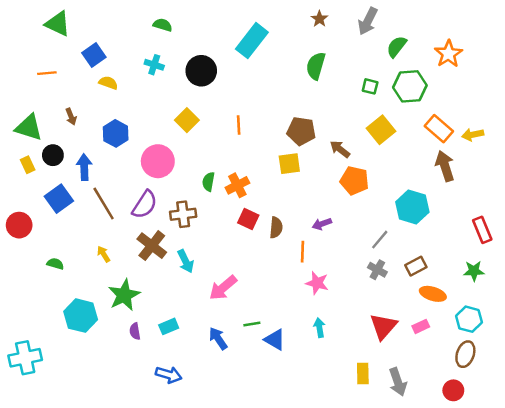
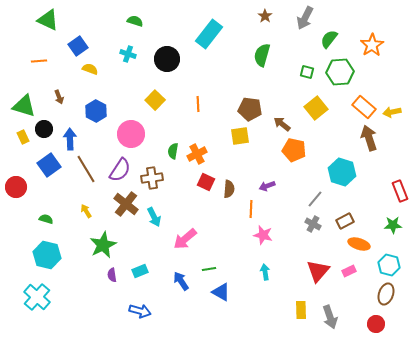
cyan hexagon: (81, 316) -> (47, 255), moved
blue triangle: (275, 340) -> (221, 292), moved
cyan cross: (25, 358) -> (37, 297), moved, turned -36

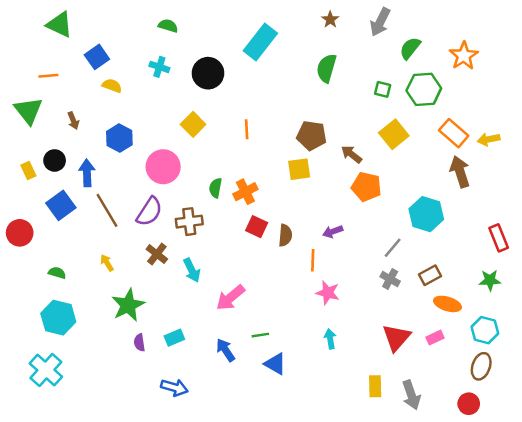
green triangle: (24, 106) -> (28, 111), moved, turned 35
brown cross: (126, 204) -> (157, 254), size x0.7

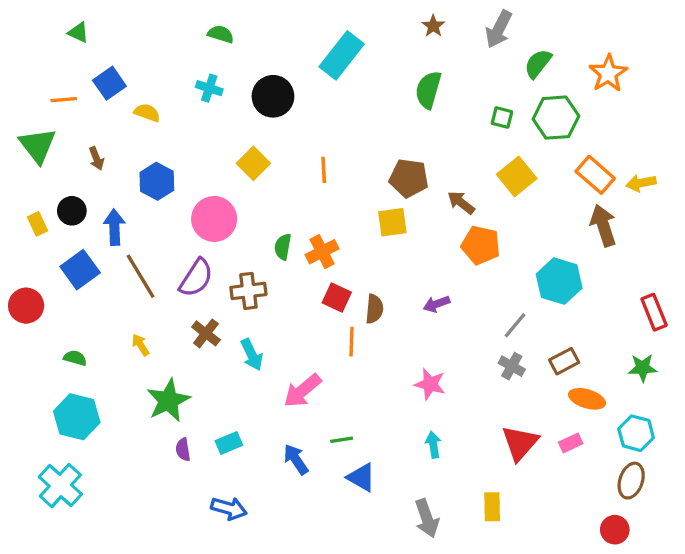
green triangle: (60, 25) -> (78, 33), size x0.6
blue square: (97, 57) -> (109, 83), moved
orange line: (313, 260) -> (351, 342), moved
gray arrow: (411, 395) -> (427, 518), moved

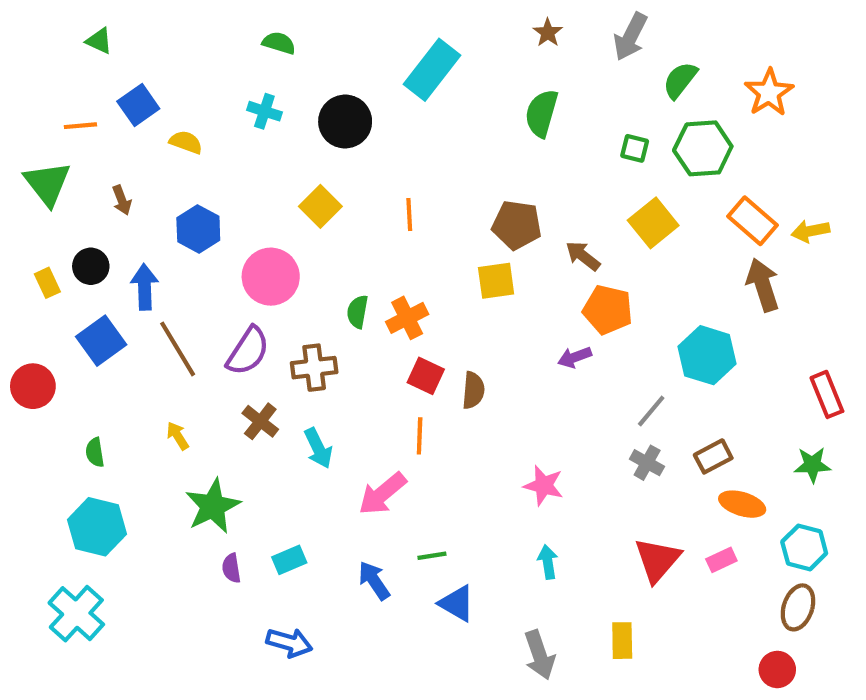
purple arrow: (437, 304) -> (575, 357), moved
orange line: (351, 342) -> (420, 436), moved
green semicircle: (75, 358) -> (95, 452), turned -115

